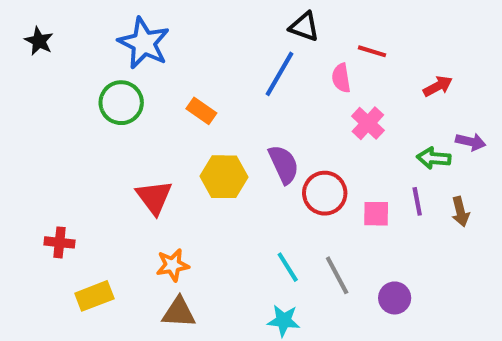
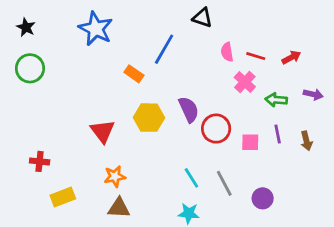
red line: (372, 51) -> (256, 56), moved
blue line: (279, 74) -> (164, 49), moved
green circle: (121, 103) -> (30, 68), moved
green arrow: (434, 158) -> (276, 100), moved

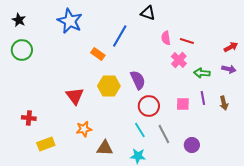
red arrow: (291, 57) -> (231, 47), moved
red circle: (216, 129) -> (149, 106), moved
brown triangle: (119, 208) -> (105, 148), moved

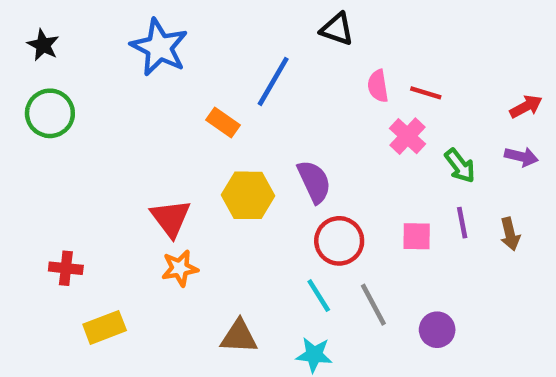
green arrow: (202, 73) -> (460, 166), turned -133
orange star: (84, 129) -> (180, 268), moved

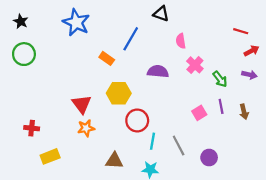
red line: (426, 93) -> (241, 31), moved
purple semicircle: (314, 182) -> (158, 71), moved, turned -60
pink square: (417, 236) -> (199, 113), turned -32
red circle: (339, 241) -> (137, 120), moved
cyan line: (319, 296) -> (152, 141), turned 42

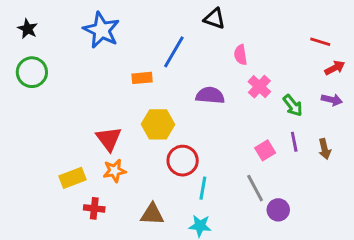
orange rectangle: (107, 58) -> (142, 78), turned -40
red cross: (32, 128) -> (94, 208), moved
gray line: (179, 146) -> (255, 188), moved
yellow rectangle: (50, 156) -> (72, 178), moved

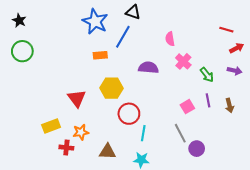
black triangle: (214, 19) -> (133, 12), moved
blue star: (101, 30) -> (95, 21), moved
orange star: (114, 171) -> (81, 132), moved

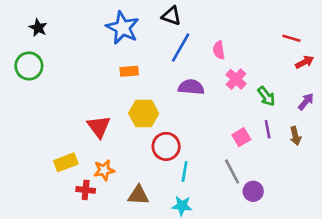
black star: (19, 20) -> (38, 28), moved
blue line: (123, 37) -> (181, 47), moved
purple arrow: (235, 71) -> (306, 102), moved, turned -64

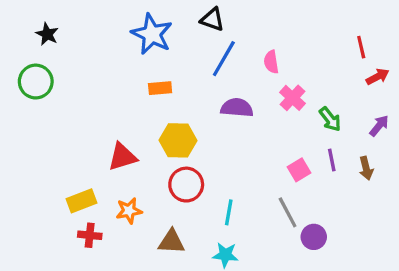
red line: (291, 38) -> (361, 47), turned 60
red triangle: (99, 127) -> (122, 157), turned 50
red circle: (166, 146) -> (186, 185), moved
red cross: (86, 190) -> (90, 235), moved

